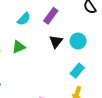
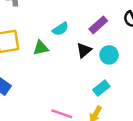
purple rectangle: (51, 16) -> (98, 25), moved
cyan semicircle: (24, 19) -> (60, 29), moved

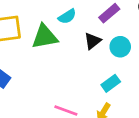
green triangle: (41, 48) -> (45, 37), size x1.5

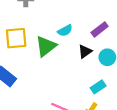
green triangle: (45, 37) -> (46, 46), turned -30

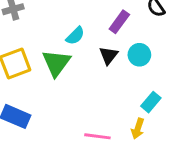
cyan rectangle: (98, 87) -> (151, 102), moved

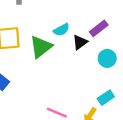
black triangle: (109, 55) -> (80, 42), moved

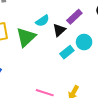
cyan rectangle: (106, 98) -> (67, 52), moved

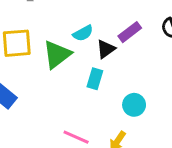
cyan circle: (84, 42) -> (134, 105), moved
cyan rectangle: (67, 52) -> (95, 79), moved, turned -40

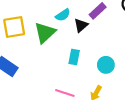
cyan rectangle: (95, 79) -> (74, 57), moved

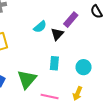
green triangle: (45, 33) -> (27, 79), moved

